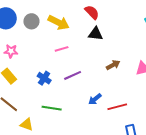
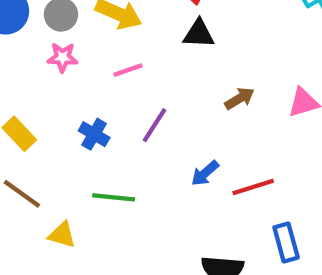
pink star: (11, 51) -> (63, 57), moved
purple line: (73, 75) -> (154, 125), turned -30

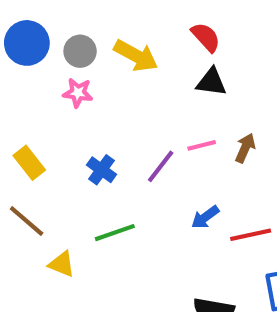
pink line: (128, 70) -> (202, 145), moved
brown arrow: (240, 98) -> (245, 148), turned -40
green line: (114, 197) -> (115, 233), turned -30

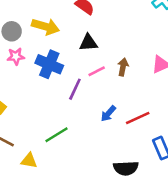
black triangle: (211, 82) -> (88, 43), moved
blue cross: (101, 170) -> (49, 64), moved, size x1.5

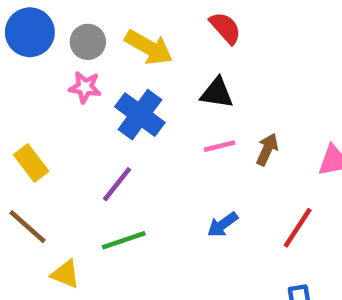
purple line: (75, 89) -> (117, 184), moved
red line: (138, 118) -> (298, 228), moved, turned -45

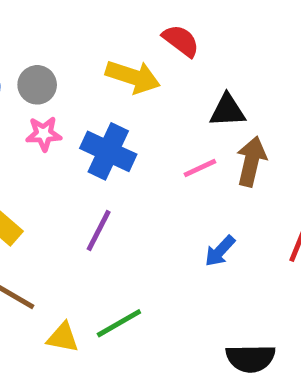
yellow arrow: (149, 47) -> (133, 77), moved
black triangle: (217, 93) -> (228, 110), moved
brown arrow: (267, 149) -> (251, 161), size x1.4
green line: (124, 240) -> (119, 323), moved

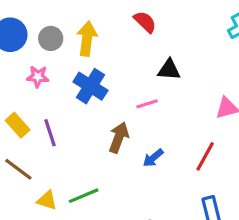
yellow arrow: (133, 77) -> (87, 39), moved, turned -108
pink star: (44, 134) -> (38, 77), moved
brown arrow: (251, 161) -> (119, 137), moved
purple line: (99, 230) -> (50, 133), moved, turned -52

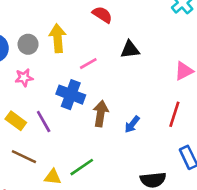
blue cross: (90, 86) -> (71, 95), moved
pink line: (147, 104) -> (88, 64), moved

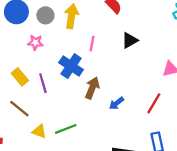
black triangle: (130, 50) -> (130, 40), turned -36
pink line: (88, 64) -> (92, 44), turned -63

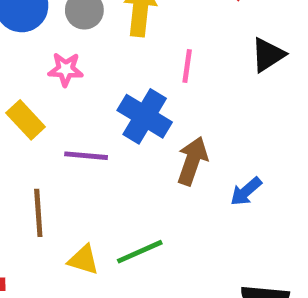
yellow rectangle: (20, 77) -> (26, 120), moved
purple line: (43, 83) -> (86, 156), turned -66
brown line: (19, 109) -> (38, 213), turned 50

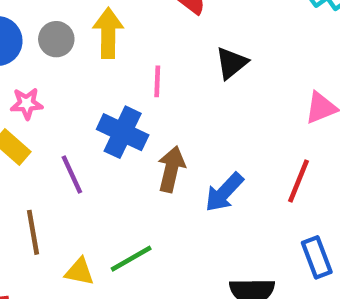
pink star: (66, 69) -> (27, 103), moved
purple line: (86, 156) -> (72, 174), turned 66
blue arrow: (246, 191) -> (224, 192), size x1.4

